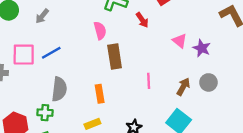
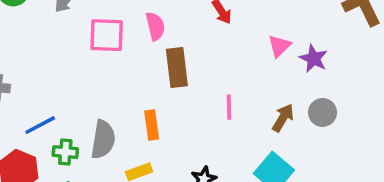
pink triangle: (180, 41) -> (279, 46), turned 35
blue line: (51, 53) -> (40, 125), moved
pink square: (24, 55) -> (107, 35), moved
gray semicircle: (59, 89) -> (103, 139), moved

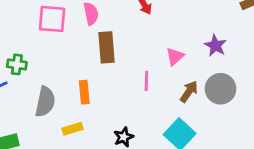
pink triangle: (279, 46) -> (175, 56), moved
gray circle: (323, 112) -> (220, 89), size x1.4
green cross: (65, 152) -> (17, 64), moved

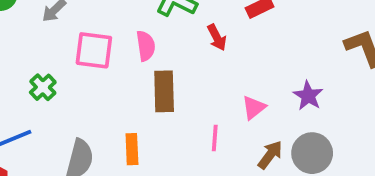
green cross: (17, 64) -> (43, 87), moved, turned 36

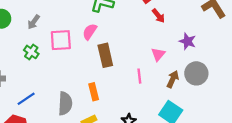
red arrow: (217, 37) -> (158, 16), moved
pink semicircle: (146, 46) -> (90, 32), turned -126
green cross: (43, 87) -> (31, 52), moved

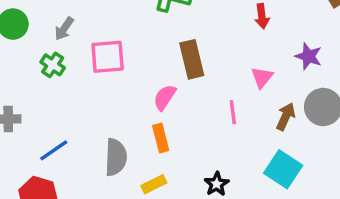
red arrow: (158, 16) -> (262, 16), turned 32
pink semicircle: (90, 32) -> (165, 97), moved
green cross: (31, 52) -> (53, 65), moved
brown rectangle: (105, 55) -> (192, 59), moved

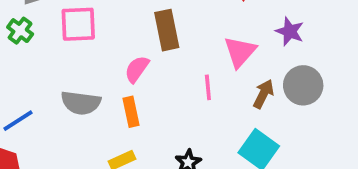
pink triangle: (262, 77) -> (240, 52), size x1.4
gray semicircle: (116, 157) -> (81, 103), moved, turned 93

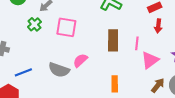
pink semicircle: (137, 69) -> (80, 60), moved
pink line: (208, 87) -> (137, 43), moved
orange rectangle: (131, 112) -> (115, 84), moved

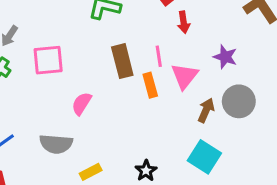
gray semicircle: (59, 70) -> (56, 144), moved
orange rectangle: (115, 84) -> (150, 85), moved

